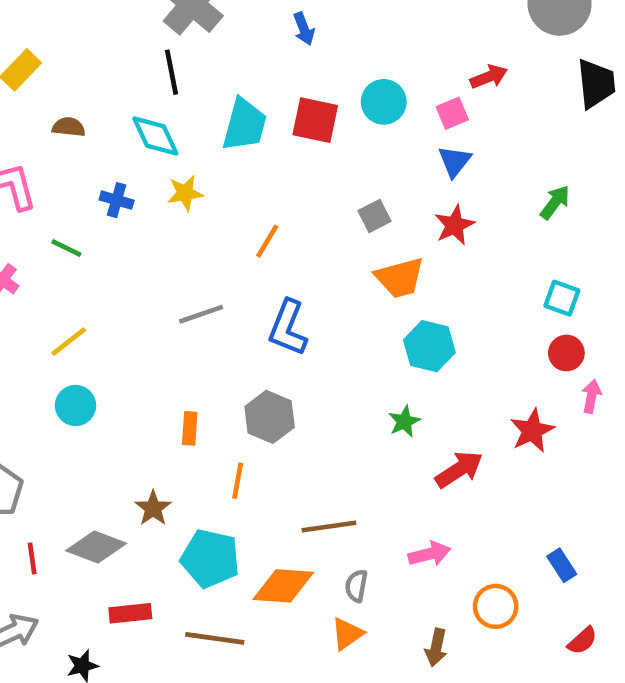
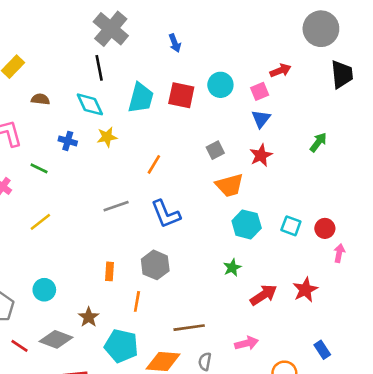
cyan square: (562, 298) -> (291, 226), moved
blue L-shape: (288, 328) -> (166, 214), turned -44
cyan circle: (76, 405) -> (44, 290), moved
red star: (532, 431) -> (305, 290), moved
red line: (32, 558) -> (19, 346), turned -48

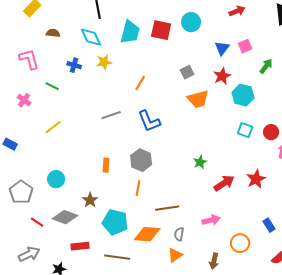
pink square: (260, 91) -> (245, 46), moved
cyan hexagon: (247, 224) -> (243, 95), moved
orange line: (137, 301) -> (138, 188), moved

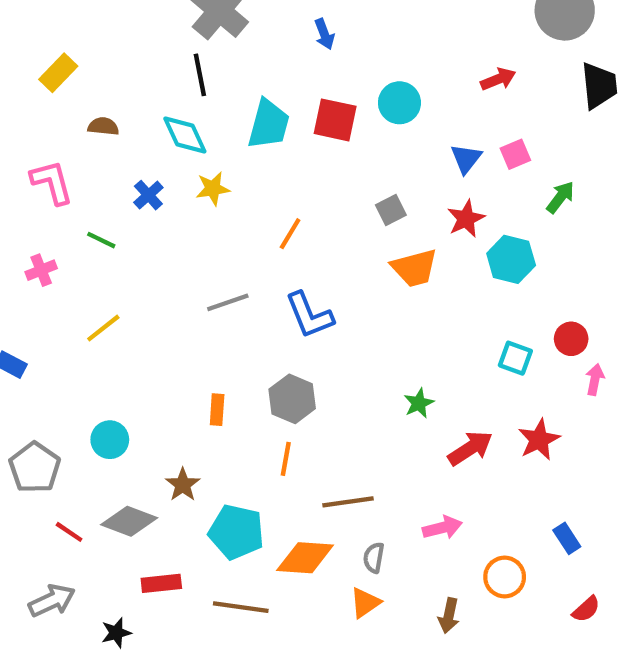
blue cross: (74, 65) -> (148, 195), turned 32
pink cross: (24, 100) -> (41, 270), turned 32
cyan square: (245, 130) -> (515, 358), moved

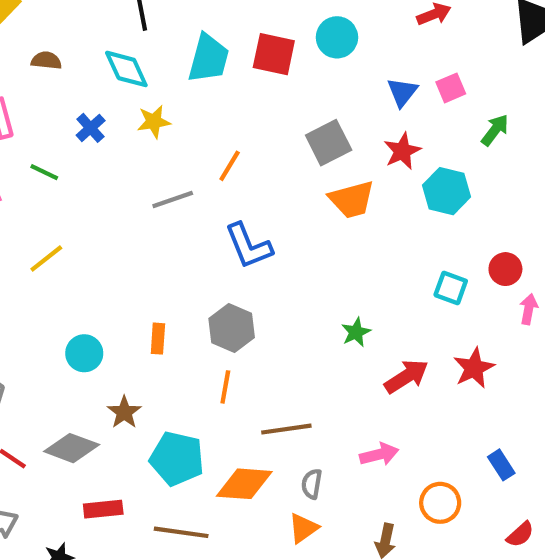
gray square: (391, 210) -> (329, 143), size x1.5
gray line: (228, 302) -> (173, 200), moved
cyan circle: (110, 440) -> (84, 353), moved

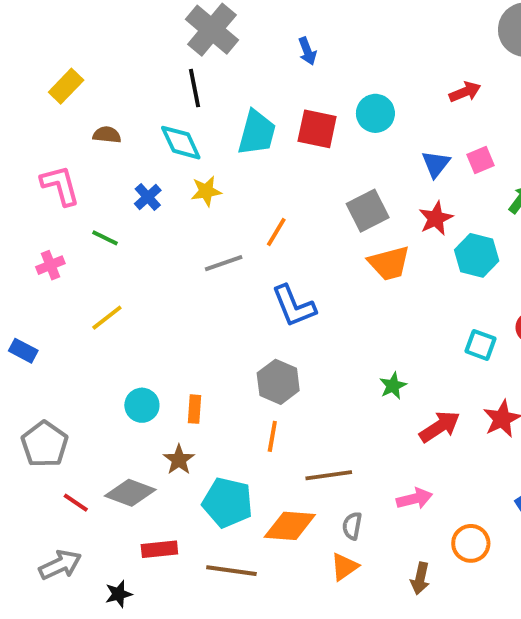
orange rectangle: (158, 339) -> (194, 409), moved

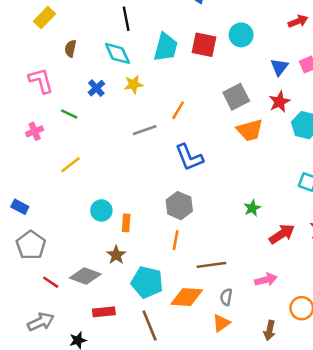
brown semicircle: (107, 135) -> (70, 49), turned -84
blue rectangle: (23, 351) -> (20, 207), moved
cyan circle: (142, 405) -> (101, 210), moved
brown line: (231, 571) -> (150, 325), turned 60

